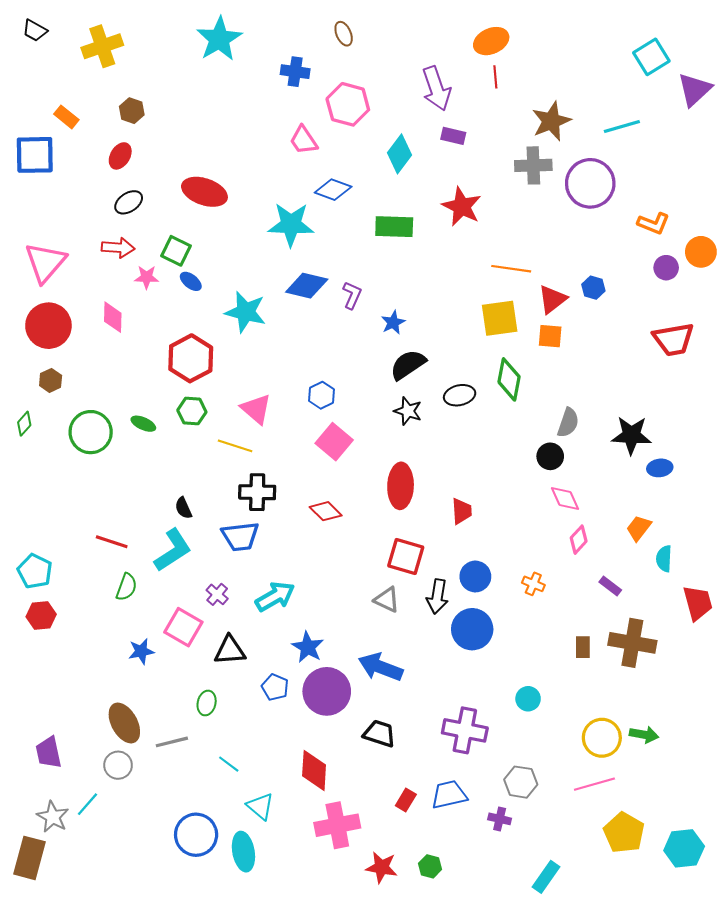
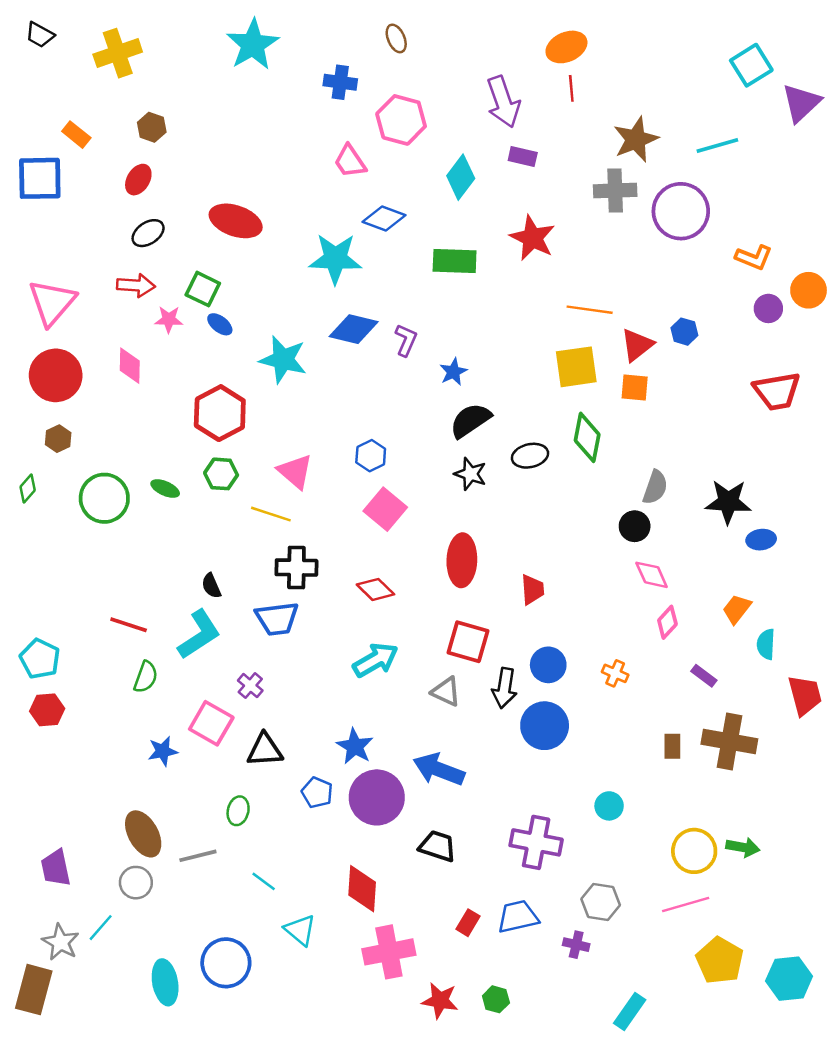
cyan arrow: (275, 597) -> (376, 660), moved
cyan ellipse: (243, 852) -> (165, 982), moved

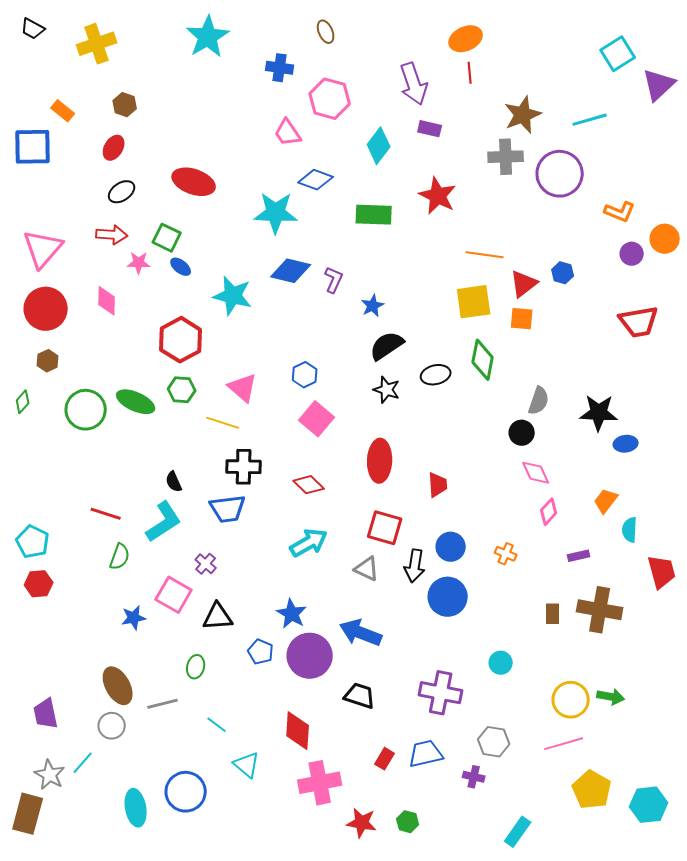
green ellipse: (165, 488) -> (136, 402), size x1.6
purple rectangle: (704, 676) -> (579, 556), turned -50

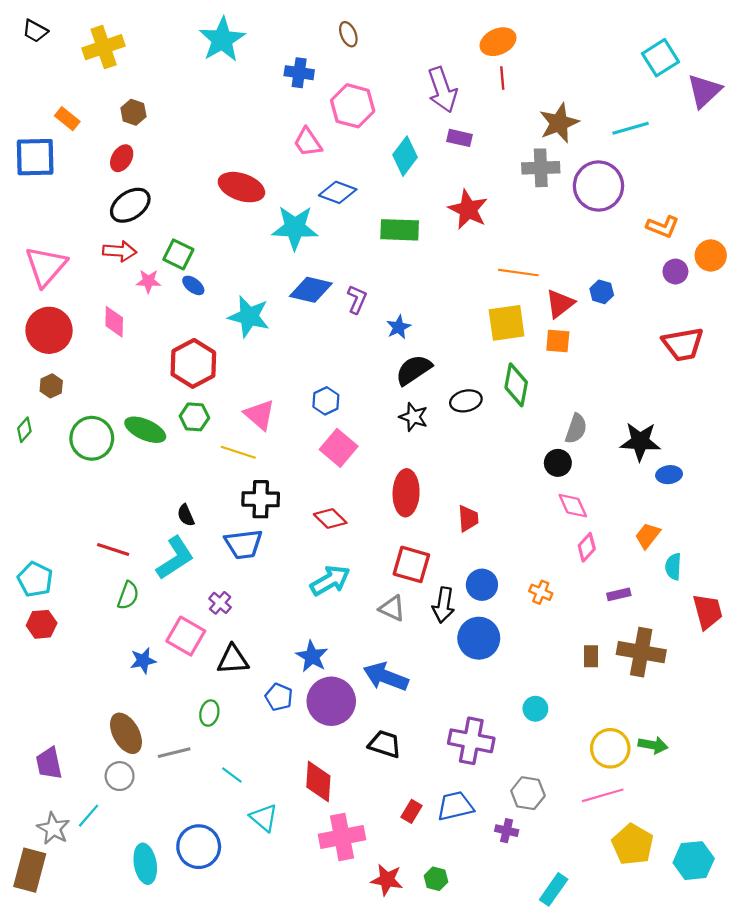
red ellipse: (194, 182) -> (241, 187), moved
black ellipse: (122, 192) -> (130, 205), size x1.4

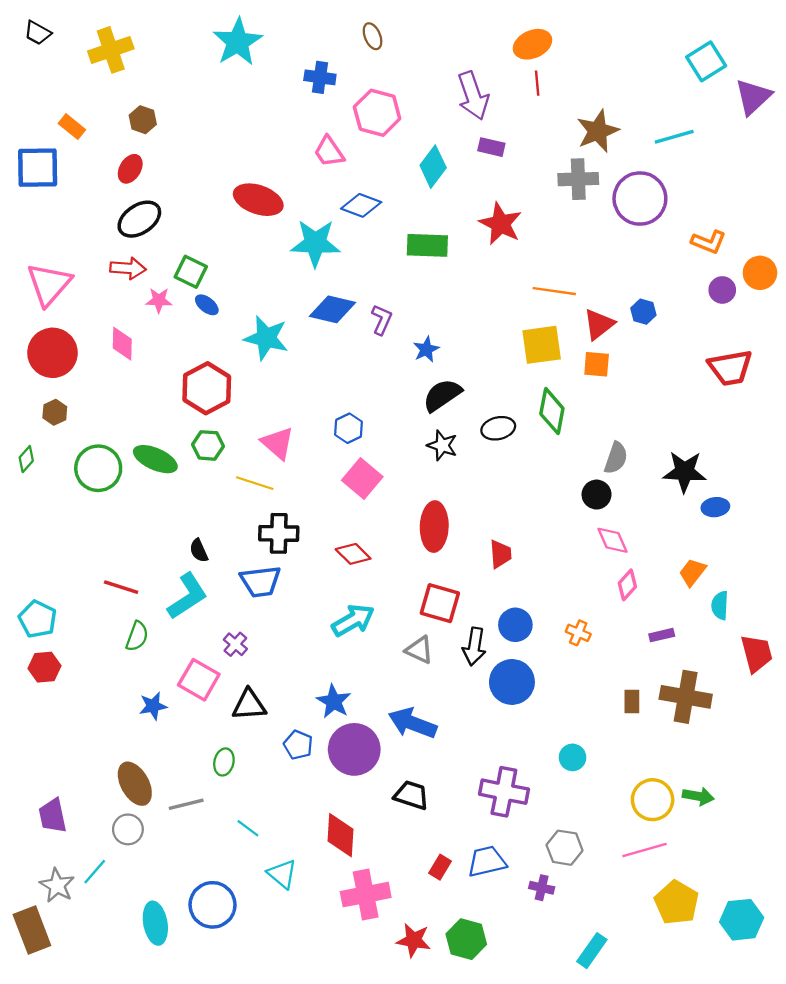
brown rectangle: (30, 870) -> (32, 930), turned -36
green hexagon: (436, 879) -> (466, 939), size x1.6

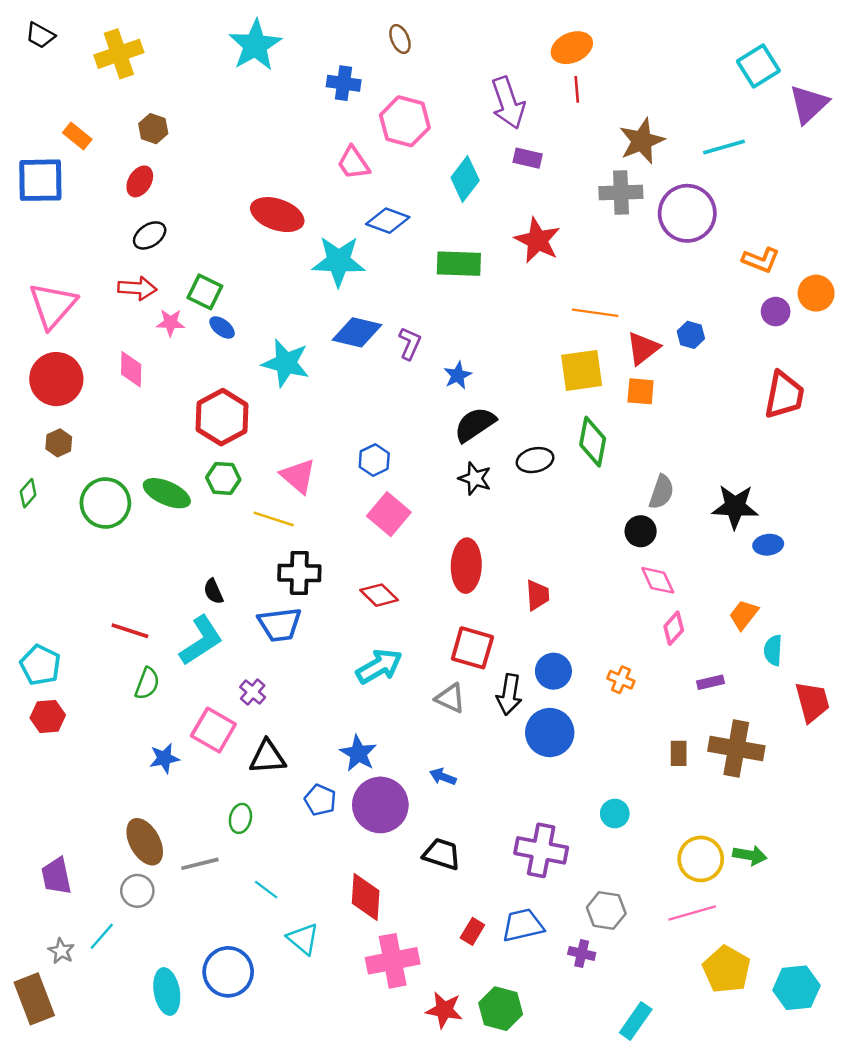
black ellipse: (139, 219) -> (150, 235), size x0.7
red trapezoid: (730, 368) -> (784, 395), turned -69
blue arrow: (413, 723) -> (443, 777), size x0.5
gray star: (57, 885) -> (61, 951), size x0.7

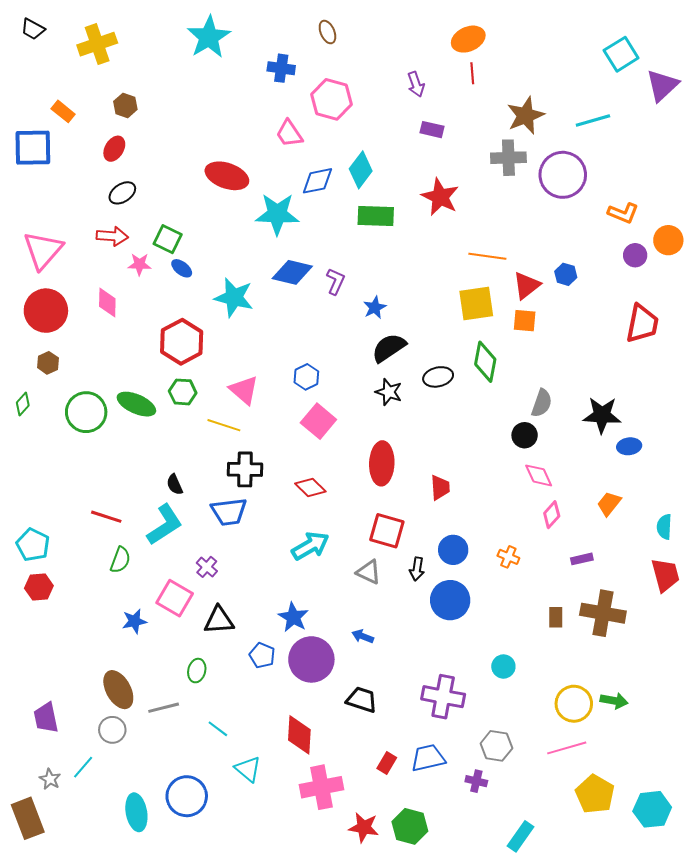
purple arrow: (508, 103) -> (416, 84), size x0.6
cyan diamond: (465, 179) -> (361, 170), moved
blue diamond: (388, 221) -> (317, 181), turned -32
cyan semicircle: (773, 650) -> (664, 527), moved
black arrow: (509, 694) -> (417, 569), size x0.7

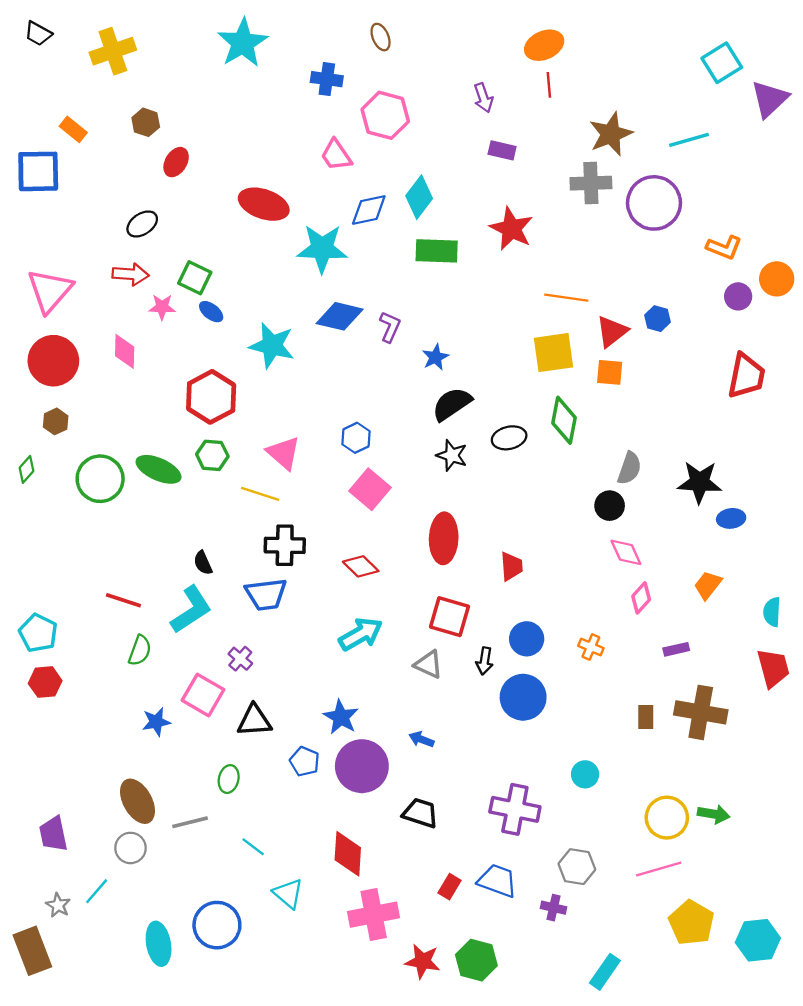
red ellipse: (114, 149) -> (176, 162), moved
blue trapezoid: (428, 758) -> (497, 881), turned 33

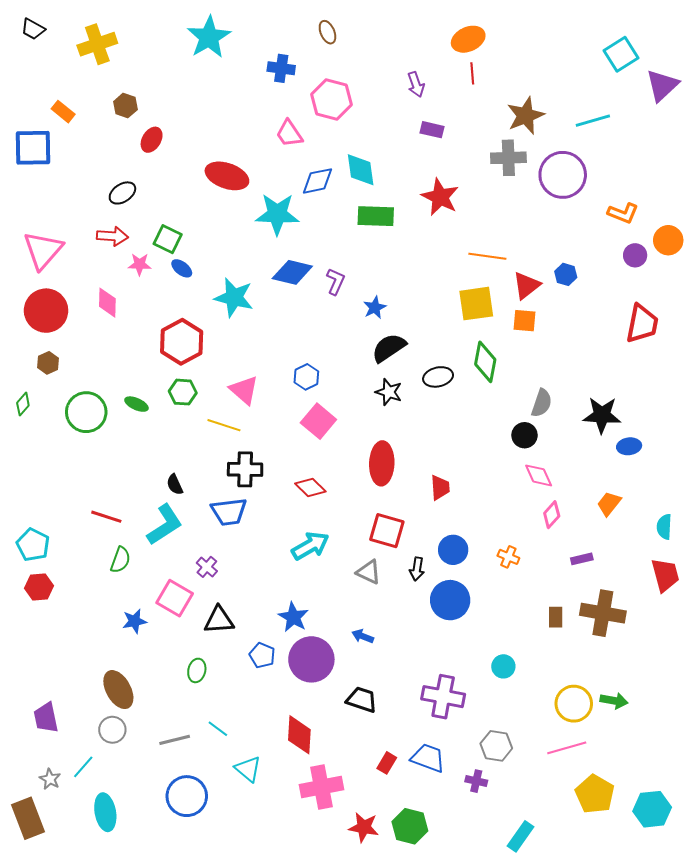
cyan diamond: (419, 197) -> (361, 170), turned -45
green ellipse: (159, 469) -> (136, 404), size x0.6
gray line: (190, 822) -> (175, 740), moved
cyan ellipse: (159, 944) -> (105, 812), moved

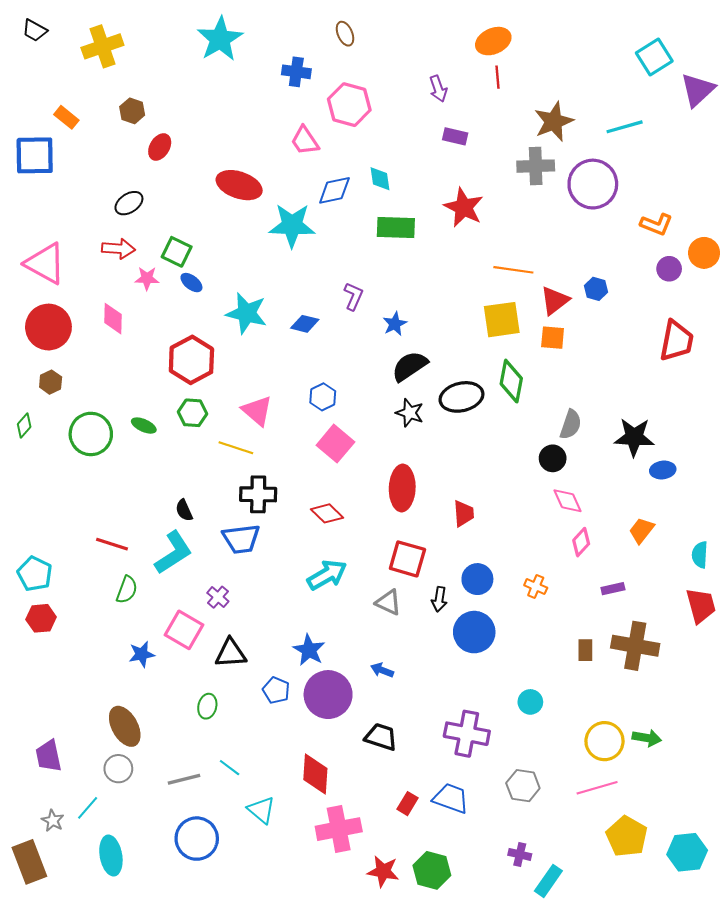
cyan diamond: (361, 170) -> (380, 179), size x0.7
pink triangle: (43, 250) -> (45, 263), turned -42
blue diamond: (292, 272) -> (305, 324), moved, size x0.7
black ellipse: (438, 377) -> (462, 397), size x1.4
purple cross: (476, 781) -> (520, 854), moved

